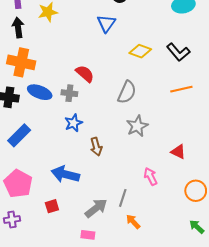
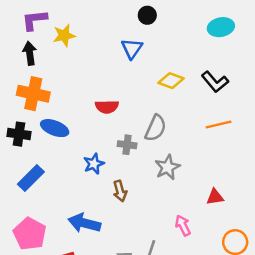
red semicircle: (85, 74) -> (107, 107), turned 138
gray cross: (69, 93) -> (127, 145), moved
red triangle: (178, 152) -> (215, 197), turned -35

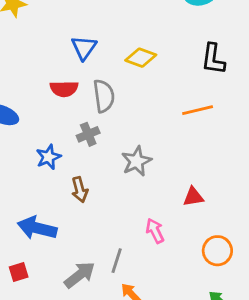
blue triangle: (132, 49) -> (84, 48), moved
black L-shape: (215, 82) -> (213, 59), moved, turned 48
gray semicircle: (156, 128) -> (104, 96), moved, turned -32
gray cross: (127, 145) -> (88, 134), turned -30

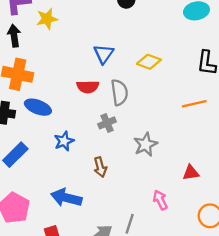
blue star: (48, 157) -> (64, 141), moved

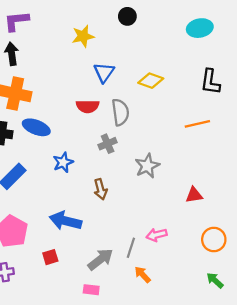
yellow star: (47, 19) -> (83, 36), moved
pink arrow: (160, 200) -> (157, 235), moved, turned -78

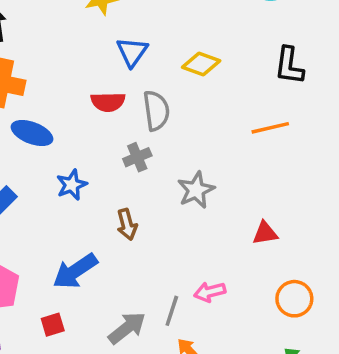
blue arrow: (65, 221) -> (75, 271), turned -48

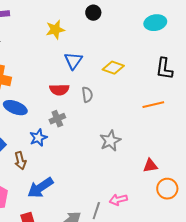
gray semicircle: (156, 111) -> (87, 95), size x0.7
gray cross: (137, 157) -> (57, 119), moved
brown arrow: (127, 224) -> (20, 161), moved
orange circle: (294, 299) -> (167, 189), moved

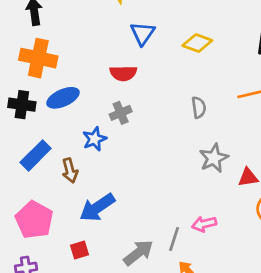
gray semicircle: (87, 95) -> (199, 107), moved
blue ellipse: (15, 108) -> (63, 98), turned -45
gray star: (110, 141) -> (214, 158), moved

